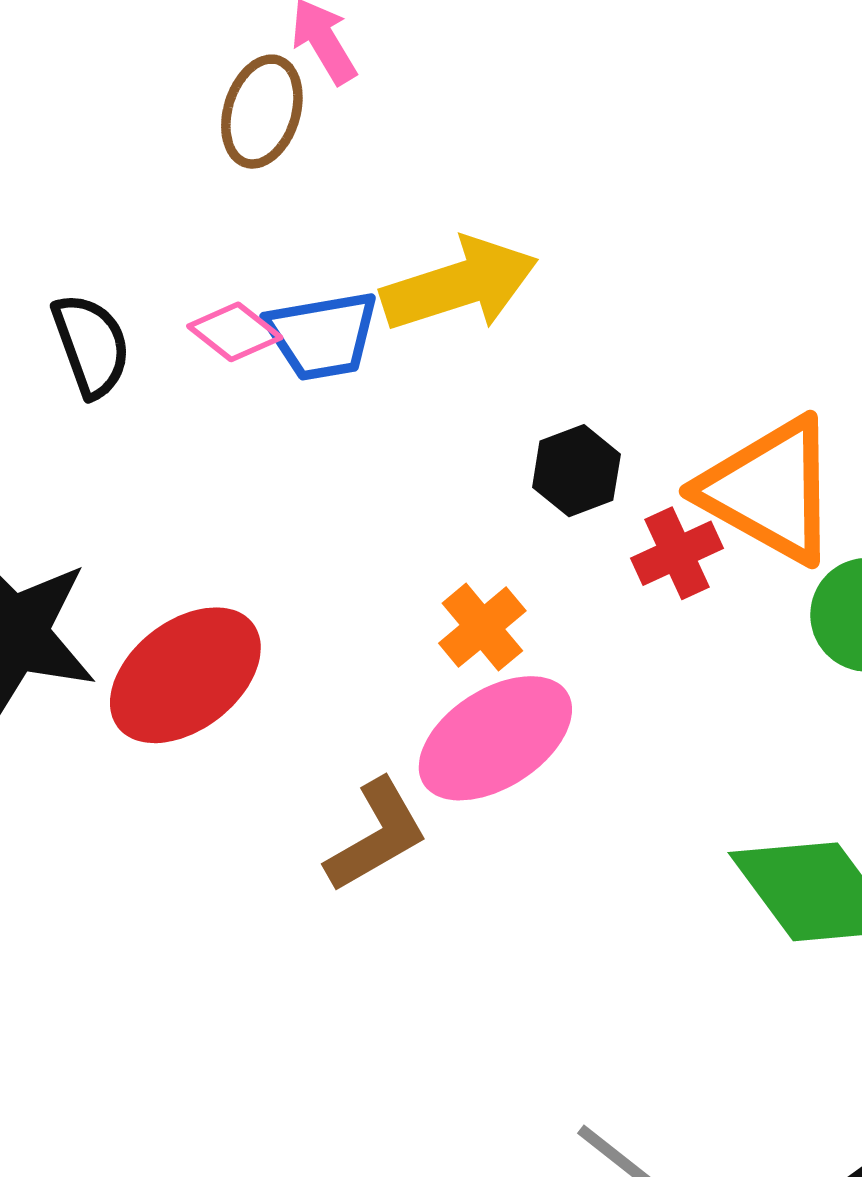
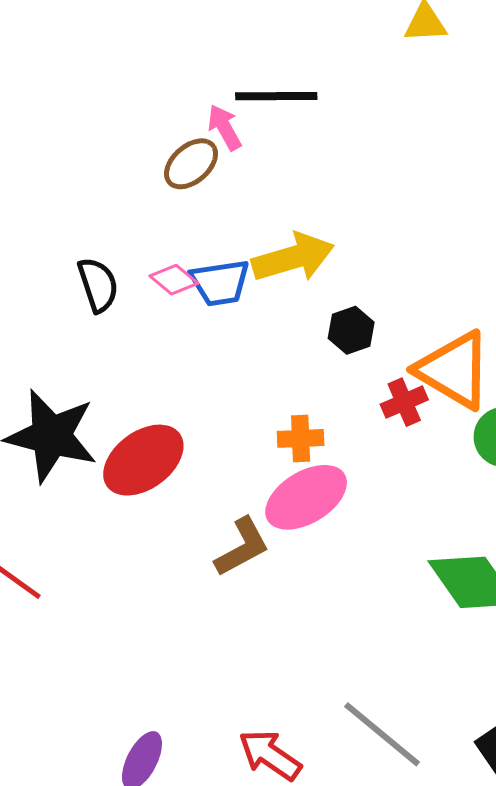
brown ellipse: (262, 112) -> (191, 164), turned 30
black hexagon: (576, 471) -> (351, 330), moved
orange cross: (482, 627) -> (301, 438), turned 36

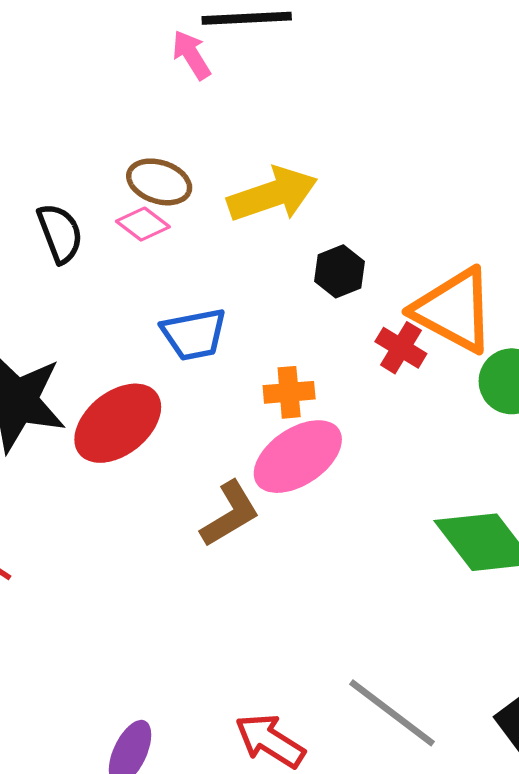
brown ellipse: (191, 164) -> (159, 182), moved, turned 62
blue trapezoid: (220, 283) -> (194, 334), moved
red cross: (404, 402) -> (401, 348), turned -33

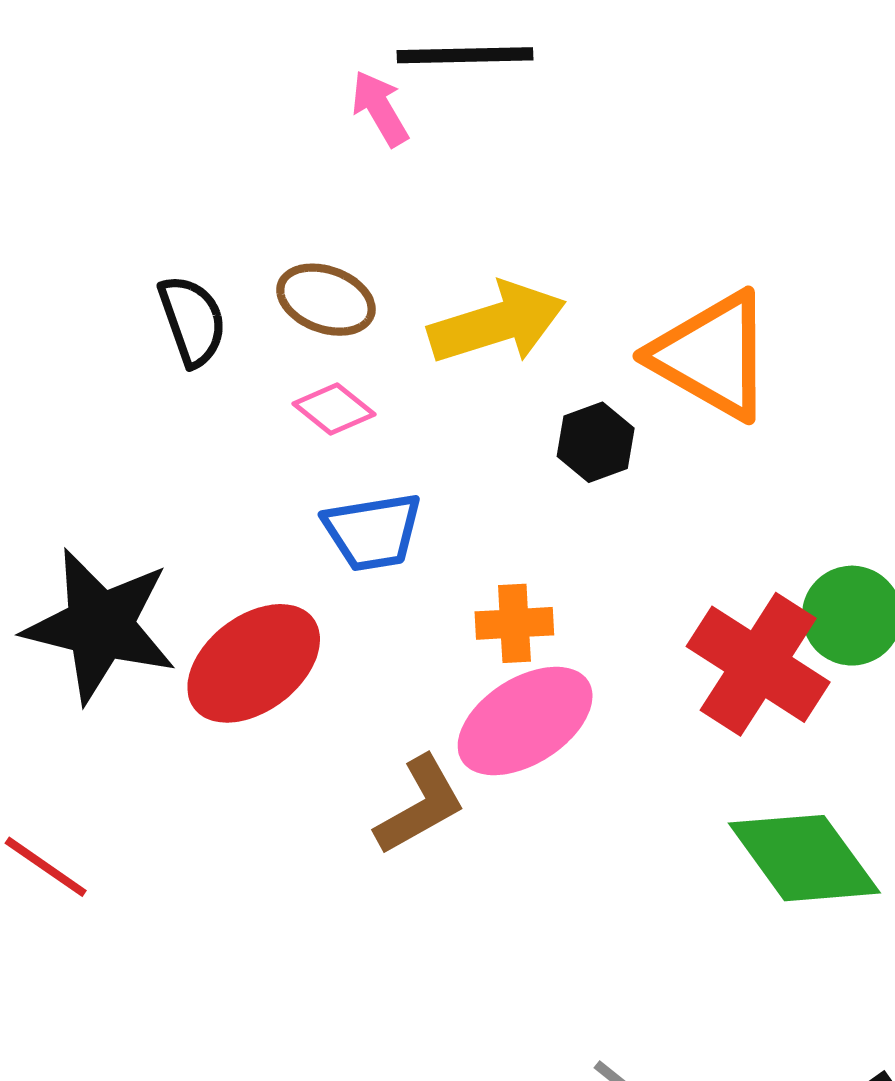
pink diamond: (143, 224) -> (334, 409), moved
black semicircle: (60, 233) -> (192, 321), moved
orange triangle: (454, 310) -> (712, 356), moved
red cross: (401, 348) -> (758, 664), moved, size x1.8

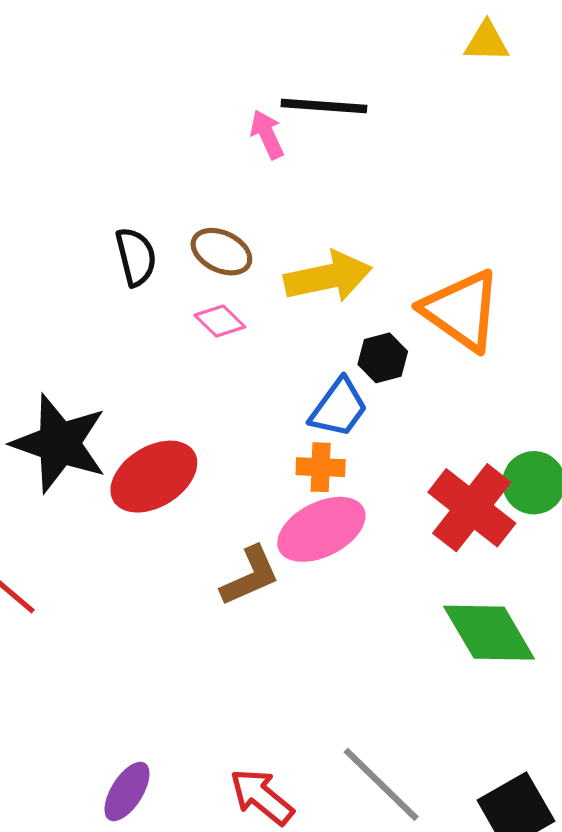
blue trapezoid: (373, 532) -> (339, 408), moved, turned -50

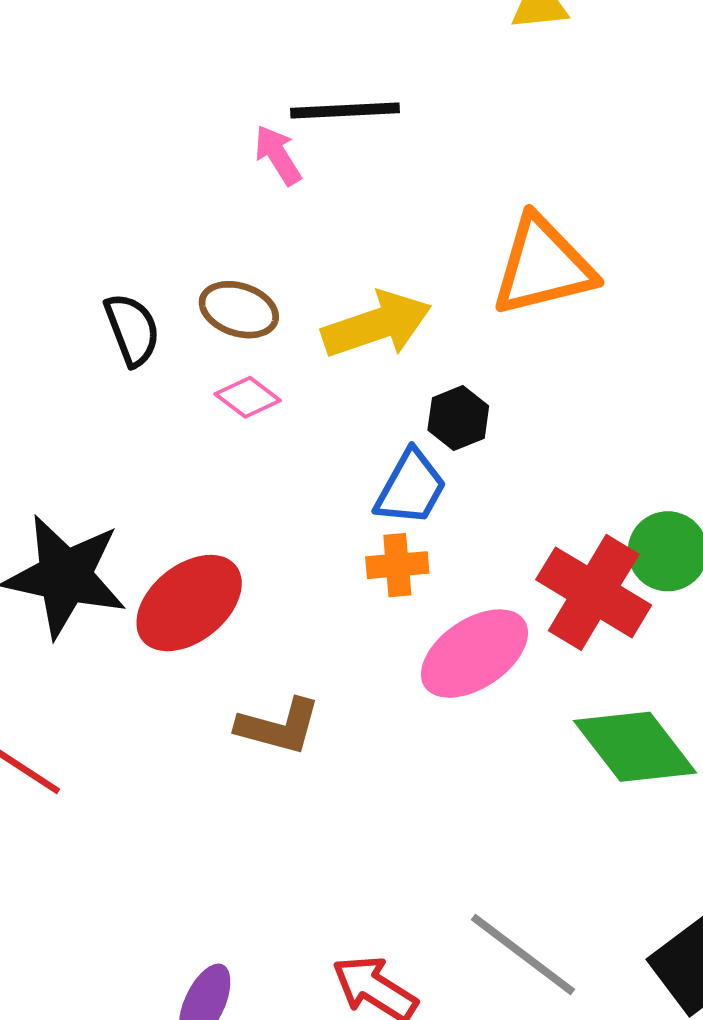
orange triangle: (461, 310) -> (543, 266), moved, turned -42
pink ellipse: (321, 529) -> (474, 654), moved
brown L-shape: (250, 576) -> (279, 727), moved, turned 46

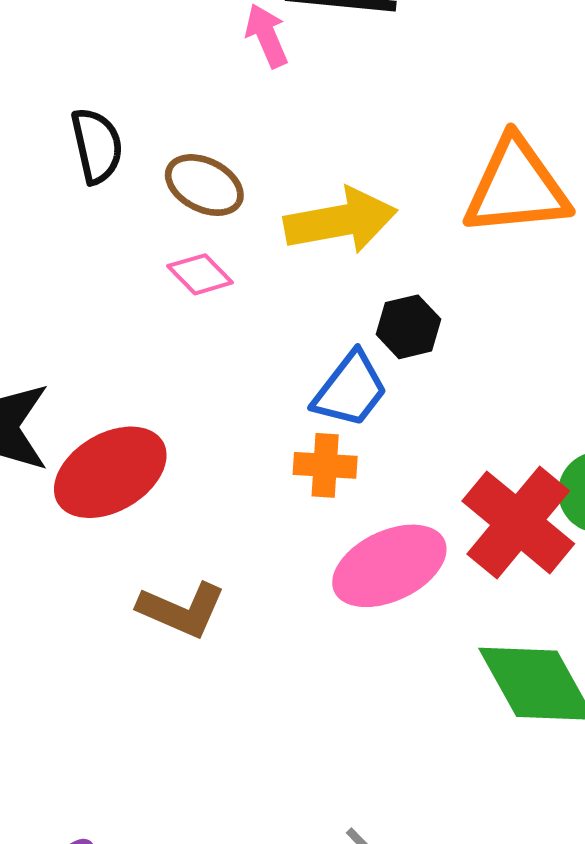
black semicircle: (132, 330) -> (97, 146), moved

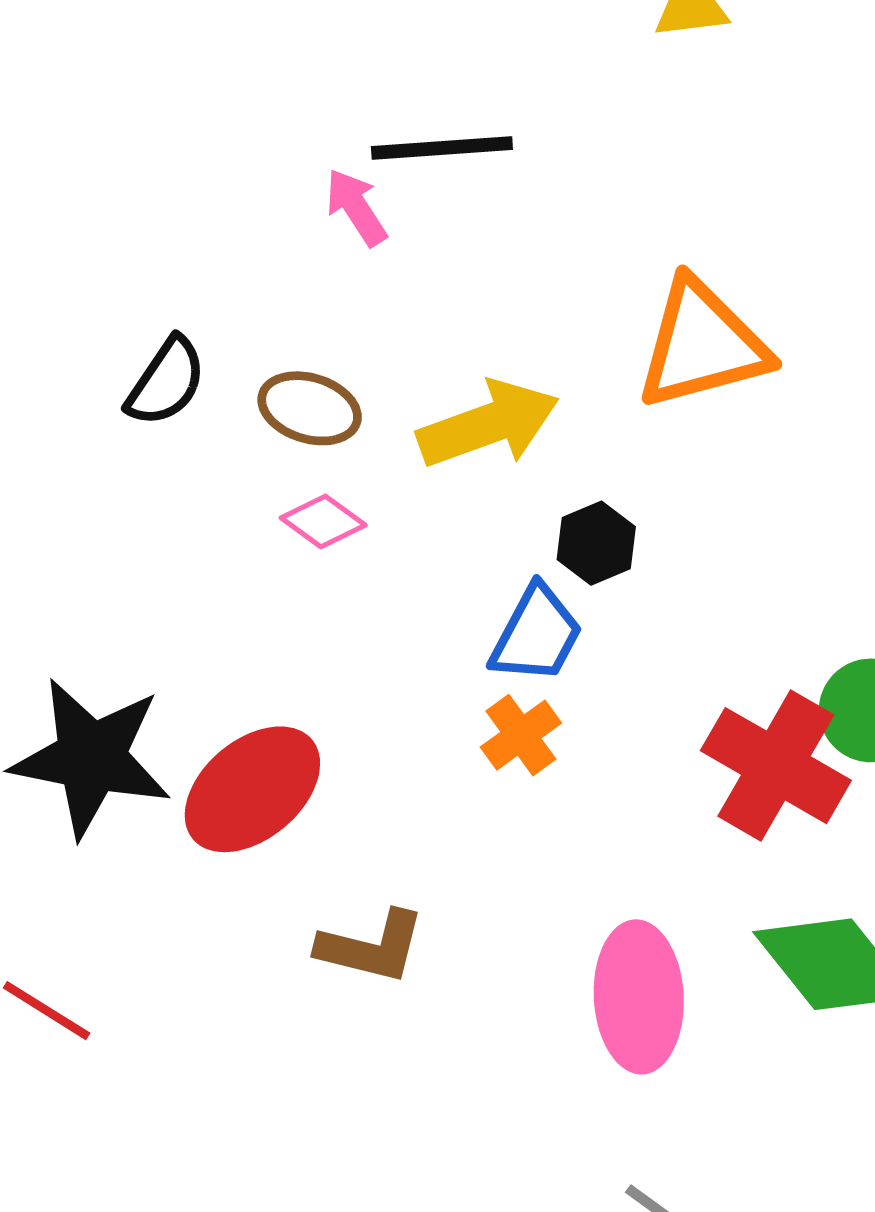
black semicircle: (97, 146) -> (166, 382), turned 56
orange cross: (325, 465) -> (521, 735), turned -30
pink ellipse: (389, 566) -> (639, 997), moved, turned -58

